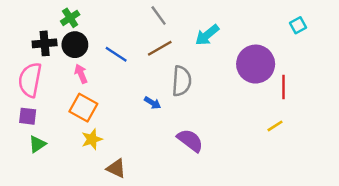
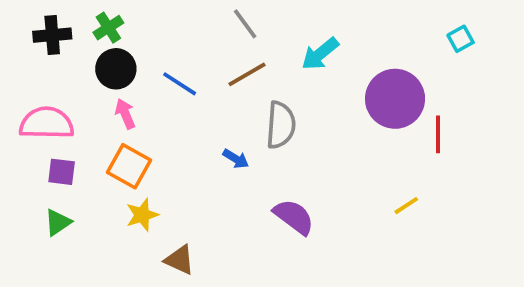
black cross: (45, 43) -> (52, 35), moved
pink semicircle: (30, 80) -> (47, 123), turned 80
purple square: (28, 116) -> (62, 172), moved
yellow line: (275, 126) -> (406, 206), moved

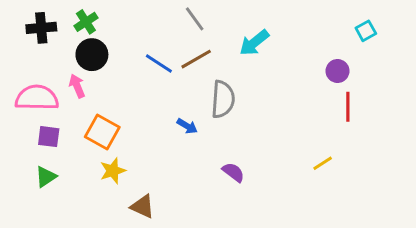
blue line: (180, 84) -> (159, 64), moved
purple circle: (395, 99) -> (338, 71), moved, size x0.5
pink arrow: (125, 114) -> (77, 86), moved
purple semicircle: (294, 217) -> (233, 172), size x0.7

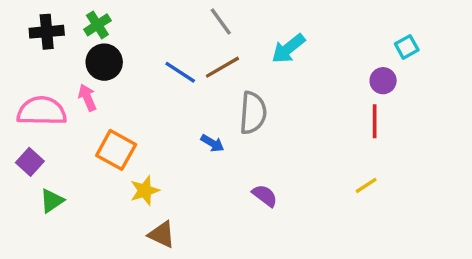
cyan square: (366, 31) -> (407, 47), moved
red line: (348, 107) -> (375, 121), moved
purple square: (49, 137) -> (30, 162), moved, turned 35
yellow star: (113, 171) -> (145, 191), moved

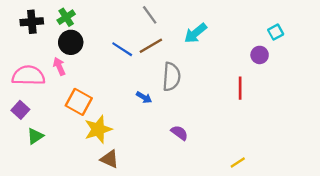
red line: (375, 121) -> (240, 88), moved
yellow line: (366, 185) -> (238, 163), moved
yellow star: (145, 191) -> (98, 129), size x1.4

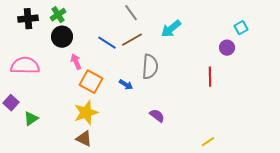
pink arrow: (59, 66) -> (76, 62), moved
orange square: (79, 102) -> (91, 82), moved
purple square: (20, 110) -> (11, 103), moved
brown triangle: (110, 159) -> (84, 139), moved

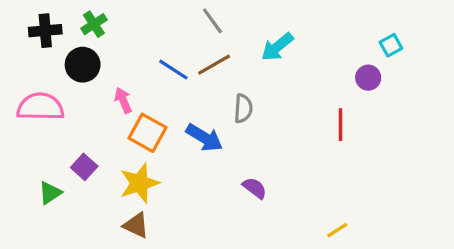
black circle: (62, 37) -> (83, 65), moved
gray semicircle: (150, 67) -> (243, 108), size x0.7
blue arrow: (126, 85) -> (204, 138), size x1.6
purple square: (11, 103) -> (84, 167), moved

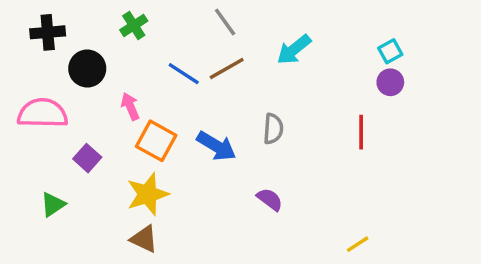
green cross: (94, 24) -> (134, 25), moved
cyan square: (391, 45) -> (390, 51), moved
gray semicircle: (243, 108) -> (273, 129), moved
purple square: (84, 167) -> (87, 158), moved

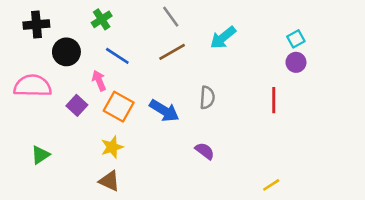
blue line: (184, 74) -> (117, 56), moved
purple square: (87, 158) -> (77, 105), moved
yellow star: (148, 194) -> (112, 147), size x0.7

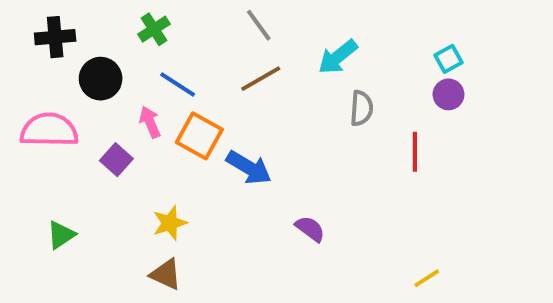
gray semicircle: (207, 98) -> (362, 108), moved
orange square: (119, 107) -> (199, 136), moved
yellow line: (271, 185) -> (427, 278), moved

